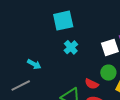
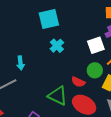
cyan arrow: (34, 64) -> (20, 63), turned 56

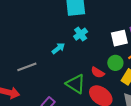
cyan arrow: (20, 63) -> (58, 48), moved, turned -128

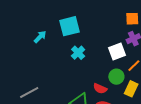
cyan arrow: (58, 48) -> (40, 37), moved

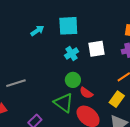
white square: (117, 52) -> (96, 49), moved
green circle: (116, 77) -> (73, 80), moved

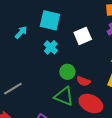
cyan square: (68, 26) -> (50, 20), turned 30
cyan cross: (72, 53) -> (51, 47), moved

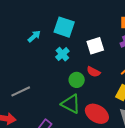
red semicircle: (83, 81) -> (94, 72), moved

